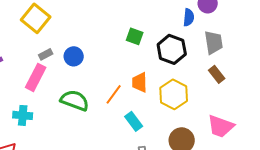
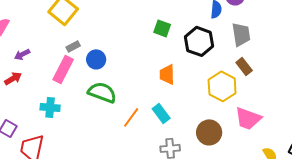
blue circle: (74, 56) -> (96, 59), moved
orange line: (114, 94) -> (131, 117), moved
yellow hexagon: (174, 94) -> (222, 86), moved

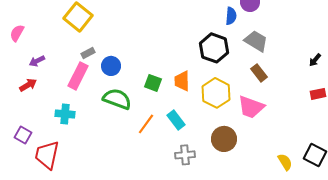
green square: (162, 28) -> (153, 83), moved
gray trapezoid: (241, 34) -> (256, 41), turned -50
yellow hexagon: (222, 86) -> (216, 93), moved
pink trapezoid: (248, 118) -> (251, 107), moved

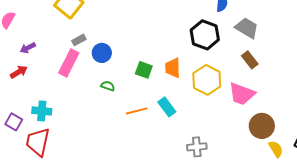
green semicircle: (117, 99) -> (108, 86), size x0.5
cyan cross: (65, 114) -> (42, 111), moved
orange line: (146, 124) -> (137, 111), turned 40
brown circle: (224, 139) -> (262, 126), moved
gray cross: (185, 155) -> (197, 147), moved

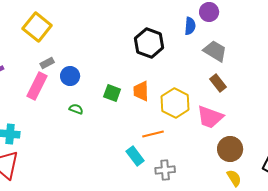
black hexagon: (205, 35) -> (149, 43), moved
cyan rectangle: (167, 107) -> (135, 156), moved
orange line: (137, 111) -> (153, 134), moved
yellow semicircle: (276, 149) -> (234, 178), moved

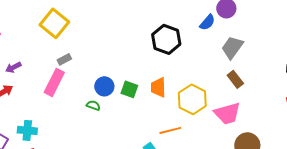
blue semicircle: (190, 26) -> (207, 22), turned 36
gray trapezoid: (215, 51) -> (232, 47), turned -85
blue circle: (70, 76) -> (104, 86), moved
pink trapezoid: (210, 117) -> (227, 113), turned -36

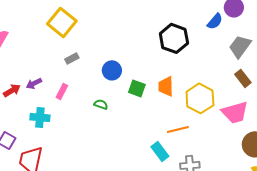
purple arrow: (13, 67) -> (34, 83), moved
pink rectangle: (54, 82) -> (62, 91), moved, size x0.6
blue circle: (104, 86) -> (112, 70), moved
cyan cross: (27, 130) -> (40, 117), moved

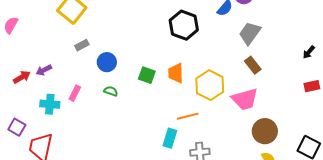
blue circle: (112, 70) -> (107, 62), moved
pink rectangle: (62, 91) -> (75, 93), moved
cyan rectangle: (160, 151) -> (170, 138), turned 54

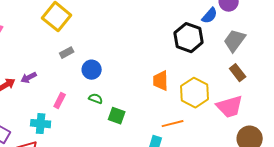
black hexagon: (184, 25) -> (189, 38), moved
green square: (147, 75) -> (117, 116), moved
cyan cross: (50, 104) -> (41, 124), moved

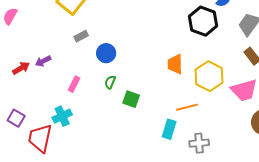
green semicircle: (96, 99) -> (110, 82), turned -88
cyan cross: (41, 124) -> (62, 116), moved, turned -30

